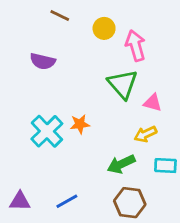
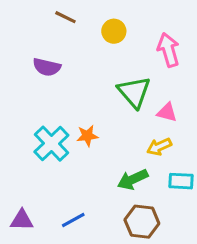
pink arrow: (135, 46) -> (168, 50), moved

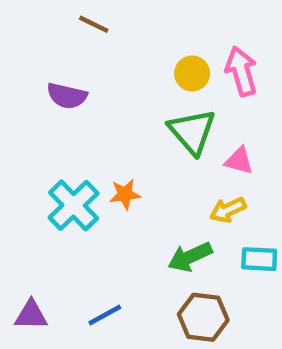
yellow circle: (114, 31) -> (192, 73), moved

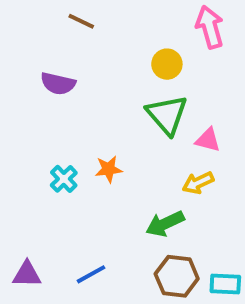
pink arrow: (241, 71) -> (210, 27), moved
cyan cross: (74, 205) -> (64, 179), size x0.6
cyan rectangle: (259, 259) -> (225, 284), moved

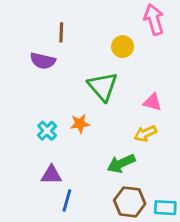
brown line: (81, 21) -> (61, 32), moved, turned 66
green triangle: (167, 115) -> (103, 87), moved
purple triangle: (27, 274) -> (51, 175), moved
blue line: (91, 274) -> (67, 201), turned -45

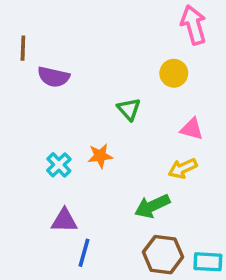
brown line: (61, 32) -> (23, 48), moved
yellow circle: (123, 47) -> (174, 73), moved
green triangle: (103, 87) -> (129, 109), size x0.6

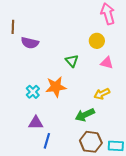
pink triangle: (192, 129) -> (107, 63), moved
orange star: (100, 156) -> (56, 87), size x1.5

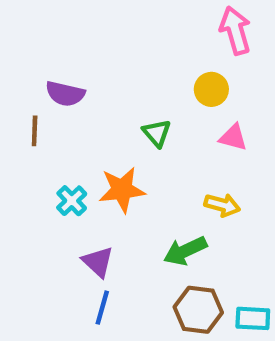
brown line: (13, 27) -> (35, 131), moved
yellow arrow: (102, 94) -> (222, 205), turned -140
purple triangle: (36, 123) -> (98, 262), moved, turned 42

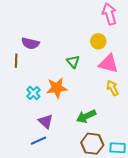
pink triangle: (233, 137) -> (108, 64), size x1.5
yellow arrow: (222, 205) -> (112, 88), moved, turned -133
blue line: (102, 308) -> (39, 141), moved, turned 49

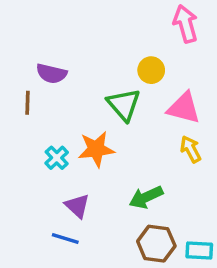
yellow circle: (98, 41) -> (151, 70), moved
green triangle: (73, 62) -> (124, 104), size x1.5
blue line: (39, 141) -> (65, 238), turned 42

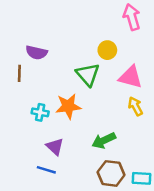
cyan cross: (57, 158) -> (40, 112), turned -35

